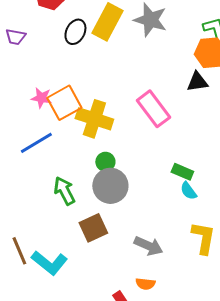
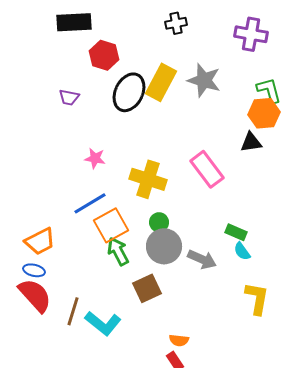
black ellipse: (75, 32) -> (129, 92), size x1.5
orange square: (64, 103) -> (111, 225), moved
gray arrow: (148, 246) -> (202, 259), moved
brown line: (19, 251) -> (73, 311), turned 40
orange semicircle: (145, 284) -> (179, 340), moved

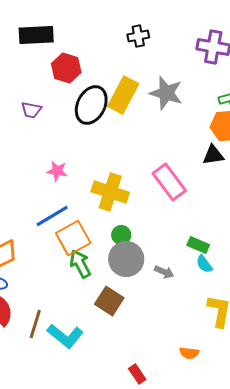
gray arrow: (202, 259) -> (164, 272), size x0.7
brown square: (147, 288) -> (109, 301), turned -32
orange semicircle: (179, 340) -> (189, 353), moved

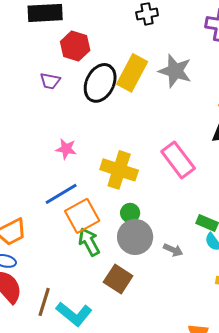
purple trapezoid: (31, 110) -> (50, 81), moved

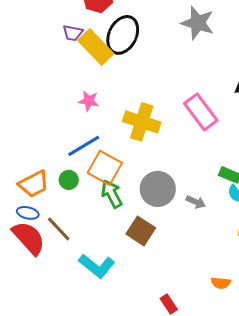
yellow rectangle: (132, 73) -> (96, 47), moved, turned -72
green circle: (130, 213) -> (69, 180), moved
orange square: (82, 216) -> (105, 168), turned -32
brown line: (44, 302) -> (59, 229), moved, turned -60

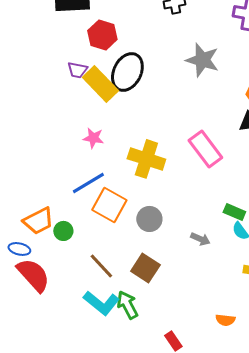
green circle: (69, 180) -> (63, 231), moved
gray circle: (158, 189) -> (149, 219), moved, size x0.7
green arrow: (112, 194) -> (127, 305), moved
blue ellipse: (28, 213) -> (19, 249), moved
brown line: (59, 229) -> (101, 266), moved

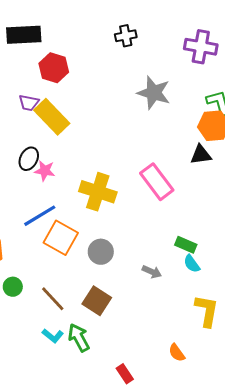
black ellipse: (127, 72) -> (29, 159), moved, size x0.6
green circle: (63, 231) -> (13, 287), moved
cyan L-shape: (101, 303) -> (53, 336), size x0.6
orange semicircle: (225, 320) -> (177, 353), turned 48

